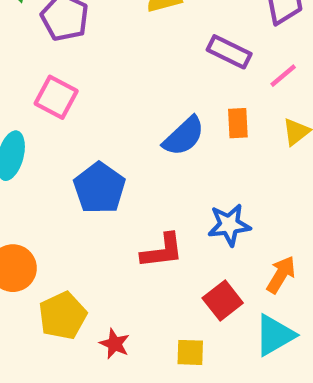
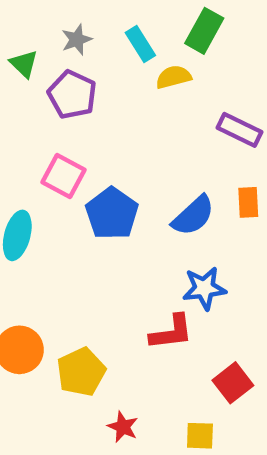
blue pentagon: (99, 188) -> (112, 213), moved
blue star: (229, 225) -> (204, 288), moved
yellow pentagon: (63, 316) -> (81, 372), moved

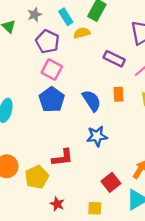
purple pentagon: (72, 95) -> (47, 42), moved
pink square: (63, 176) -> (52, 69), moved
blue semicircle: (193, 216) -> (92, 101), turned -80
red L-shape: (171, 332) -> (63, 158), moved

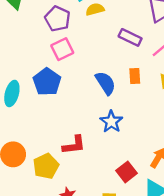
pink square: (52, 69) -> (62, 49), turned 36
blue pentagon: (52, 100) -> (47, 82), moved
blue star: (97, 136) -> (111, 122), turned -30

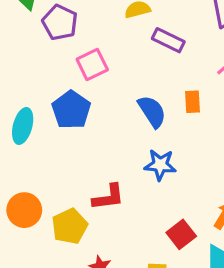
purple pentagon: (58, 19) -> (60, 22), moved
purple rectangle: (130, 37) -> (168, 40), moved
blue star: (111, 122) -> (160, 165), turned -30

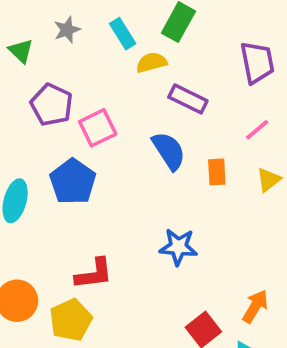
purple pentagon: (60, 22) -> (52, 105), moved
blue semicircle: (152, 111) -> (169, 151), moved
red L-shape: (108, 197) -> (94, 274), moved

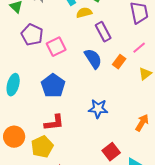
purple rectangle: (188, 99) -> (103, 32), turned 36
orange rectangle: (217, 172) -> (119, 62), moved, turned 40
blue pentagon: (73, 182) -> (53, 86), moved
orange arrow: (255, 306) -> (142, 123), moved

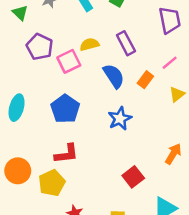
yellow semicircle: (84, 13) -> (89, 44), moved
blue star: (98, 109) -> (120, 119), moved, turned -30
red square: (111, 152) -> (133, 177), moved

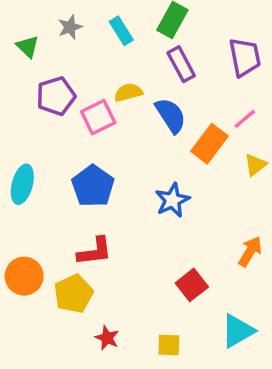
purple rectangle: (126, 43) -> (181, 64), moved
purple pentagon: (40, 47) -> (56, 96), turned 30
blue semicircle: (114, 76) -> (171, 115), moved
orange rectangle: (145, 80) -> (209, 144), size x1.5

